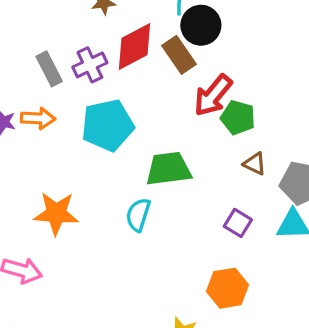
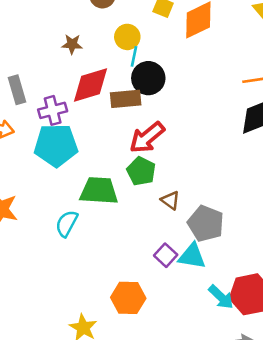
brown rectangle: (179, 55) -> (126, 99), turned -72
purple cross: (90, 65) -> (53, 110), moved
green pentagon: (238, 117) -> (141, 171), moved
purple square: (238, 223) -> (166, 255), moved

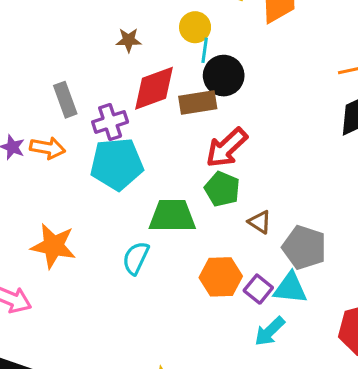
cyan arrow: (221, 297) -> (270, 331), moved, turned 96
orange hexagon: (128, 298) -> (221, 277), moved

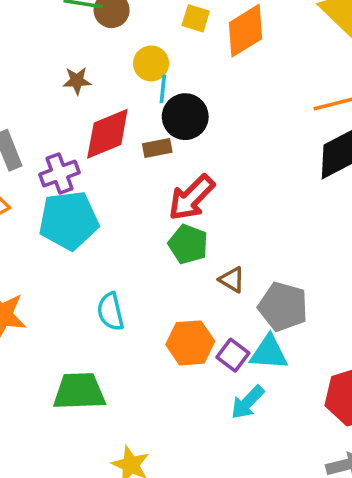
brown rectangle: (198, 103) -> (157, 148), size x0.7
green trapezoid: (172, 216) -> (79, 391), moved
cyan semicircle: (136, 258) -> (111, 312), moved, turned -36

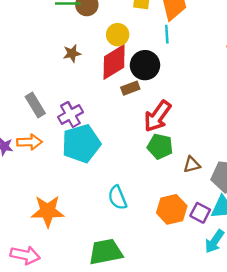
cyan line: (163, 89) -> (167, 34), moved
red diamond: (107, 134) -> (114, 62), moved
brown triangle: (232, 280) -> (192, 165), turned -36

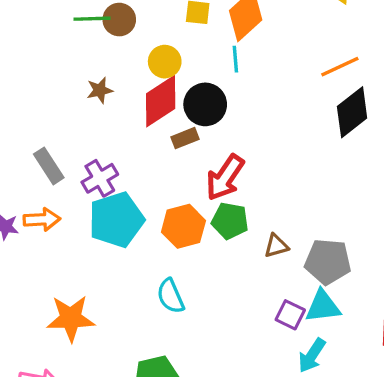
orange hexagon: (172, 209) -> (183, 226), moved

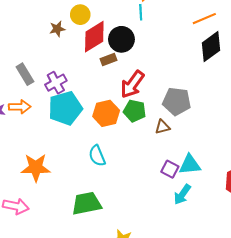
yellow circle: (165, 62) -> (80, 15), moved
gray pentagon: (328, 262) -> (177, 101), moved

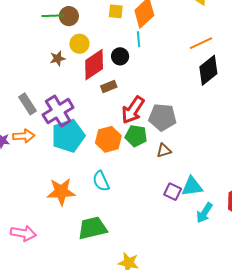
black circle: (121, 39) -> (120, 56), moved, size x0.7
purple cross: (56, 83) -> (58, 111), size x1.4
gray pentagon: (177, 101) -> (162, 117), moved
orange star: (36, 168) -> (61, 192), moved
cyan arrow: (182, 194) -> (204, 213), moved

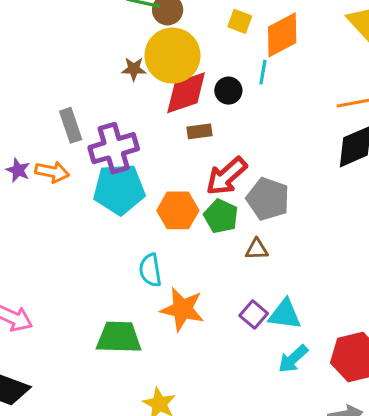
yellow circle: (79, 44) -> (173, 56), size x1.8
orange star: (61, 192) -> (182, 309), moved

